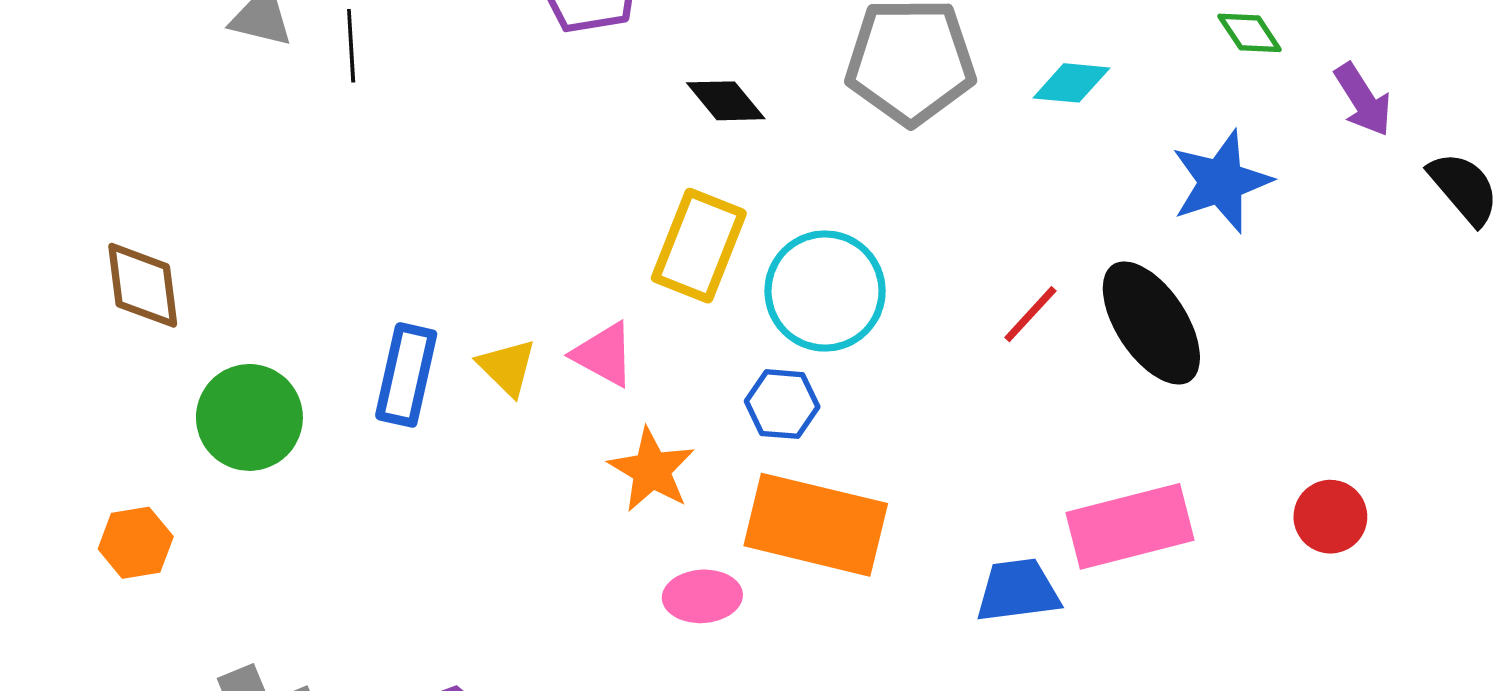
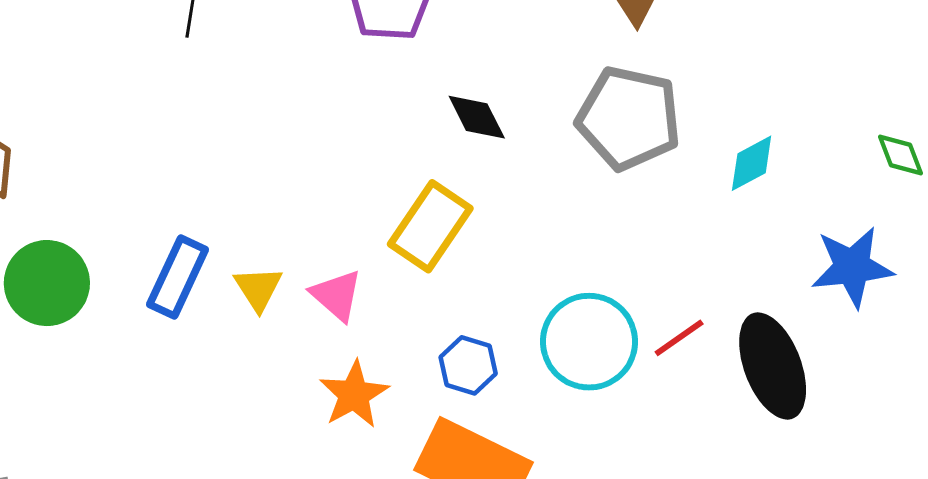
cyan diamond: (1071, 83) -> (752, 163), turned -46
cyan circle: (825, 291) -> (589, 342), moved

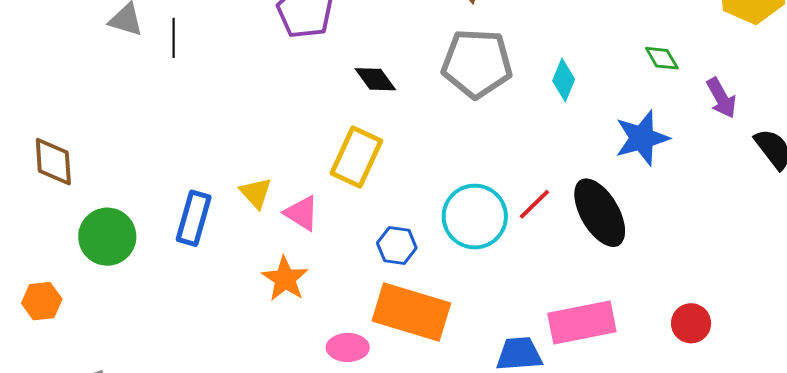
cyan diamond: (752, 163) -> (564, 80), turned -30
yellow triangle: (258, 288) -> (256, 193), moved
orange star: (354, 394) -> (285, 279), moved

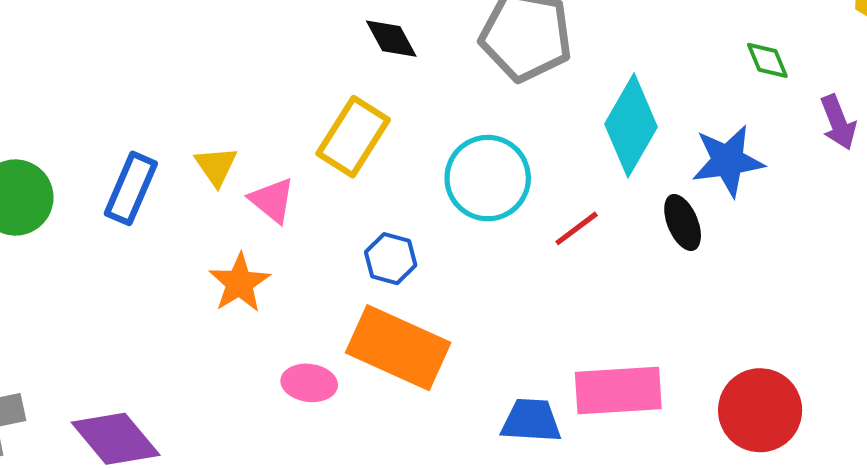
cyan diamond: (564, 80) -> (631, 125), moved, size x1.8
black ellipse: (600, 213) -> (683, 222), moved, size x0.6
cyan circle: (475, 217) -> (488, 178), moved
red circle: (691, 323) -> (760, 410), size x1.6

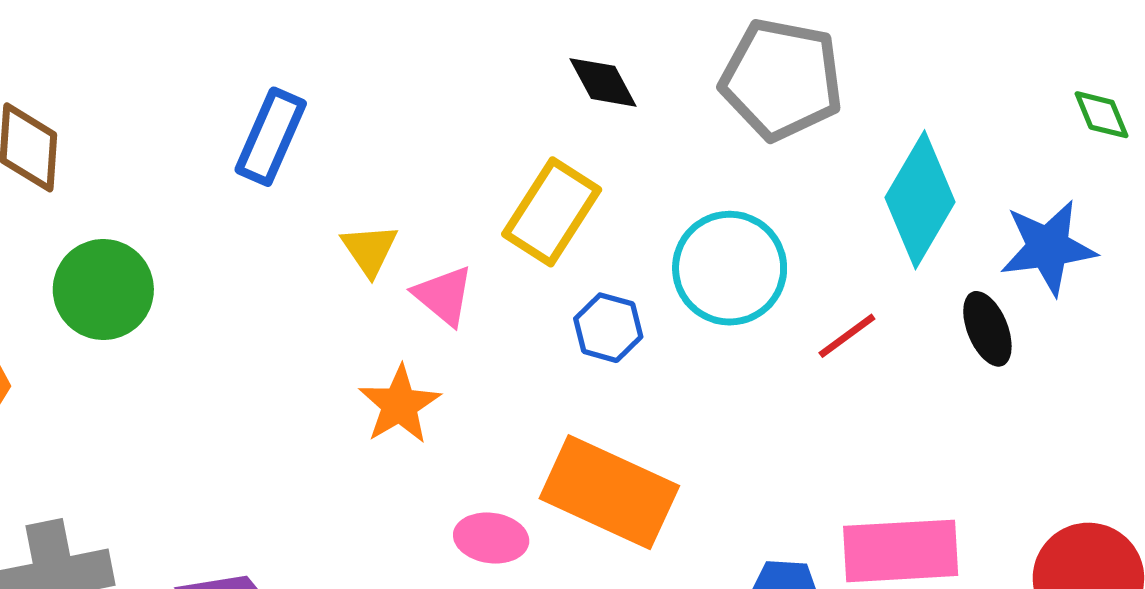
blue rectangle: (131, 188) -> (271, 137), moved
blue hexagon: (391, 259) -> (608, 328), moved

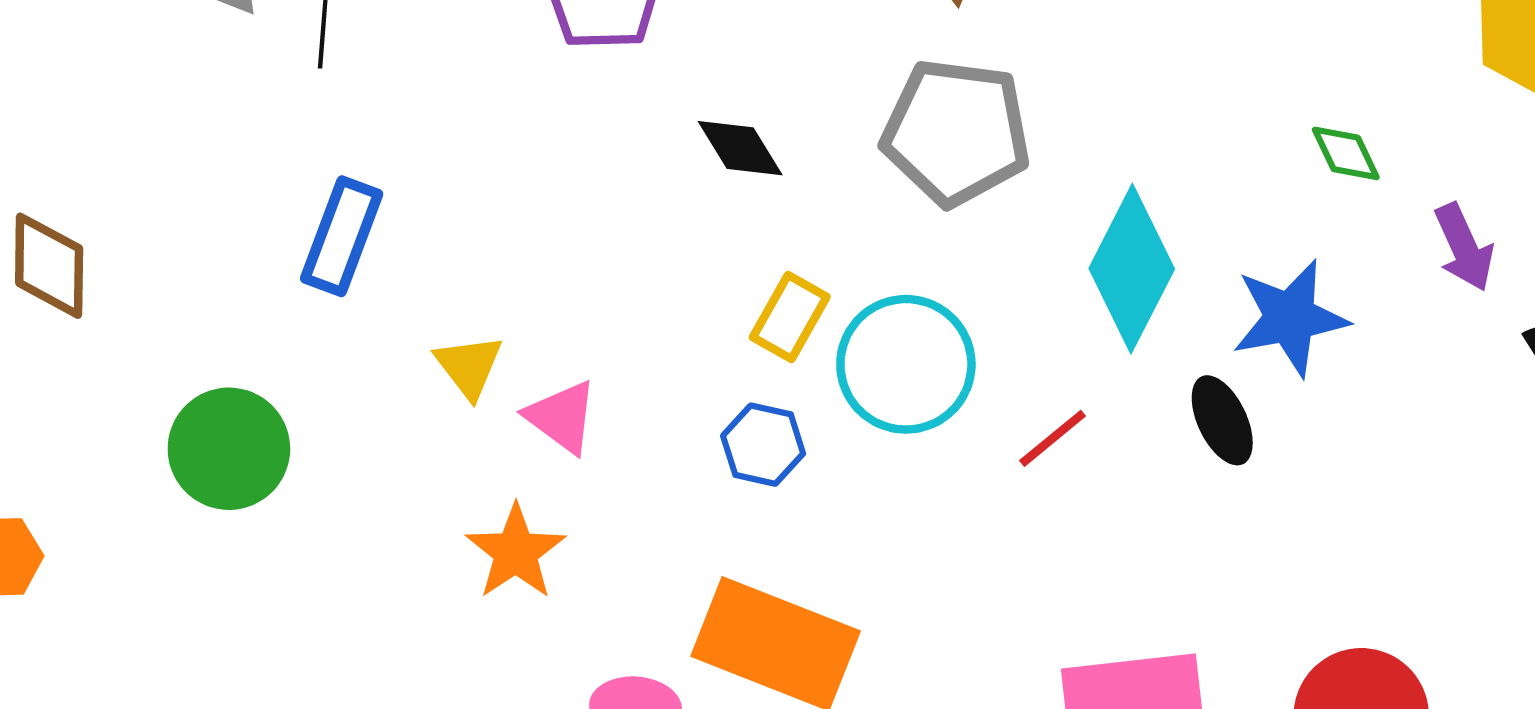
yellow rectangle: (552, 212) -> (790, 317), moved, size x0.7
green circle: (103, 290) -> (229, 449), moved

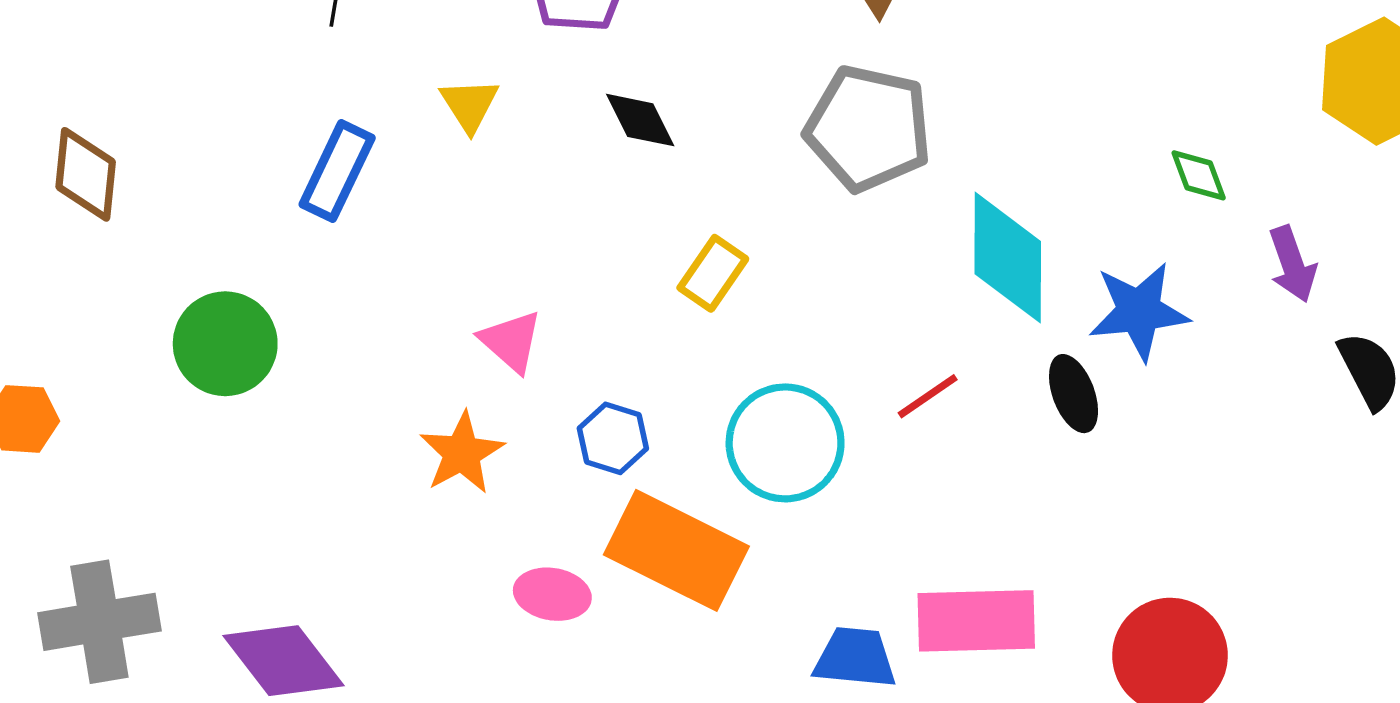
black diamond: (740, 148) -> (640, 120), moved
cyan diamond: (1132, 269) -> (1008, 258), turned -32
cyan circle: (906, 364) -> (785, 443), moved
yellow triangle: (469, 366) -> (469, 105), moved
blue hexagon: (763, 445) -> (613, 438), moved

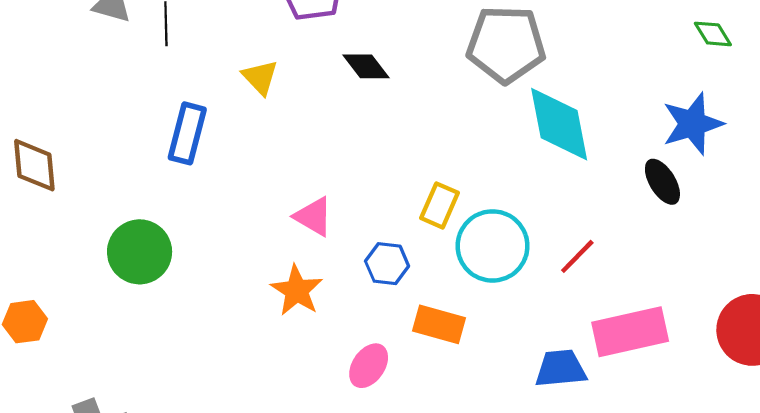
cyan diamond: (1008, 258) -> (559, 124), moved
yellow rectangle: (713, 273) -> (440, 205), moved
red line: (928, 396) -> (577, 256), moved
orange rectangle: (676, 550) -> (439, 324), size x0.6
pink ellipse: (552, 594) -> (369, 366), turned -54

